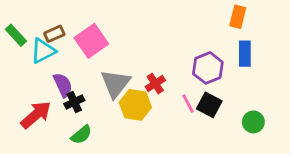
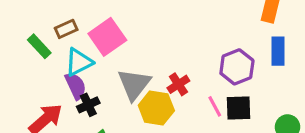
green rectangle: (16, 35) -> (39, 46), moved
cyan triangle: (43, 51) -> (79, 62), moved
black square: (209, 105) -> (238, 108), turned -30

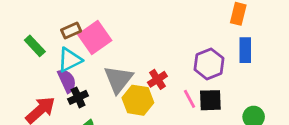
brown rectangle: (66, 29) -> (71, 31), moved

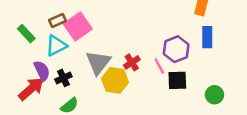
purple semicircle: (67, 81) -> (42, 71), moved
pink line: (190, 99) -> (159, 66), moved

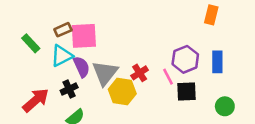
pink square: (78, 26) -> (84, 36), turned 32
blue rectangle: (207, 37) -> (217, 62), moved
purple semicircle: (42, 71) -> (81, 67), moved

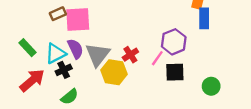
green rectangle: (31, 43) -> (27, 48), moved
cyan triangle: (62, 56) -> (56, 53), moved
blue rectangle: (217, 62) -> (204, 18), moved
pink line: (168, 77) -> (157, 58), turned 63

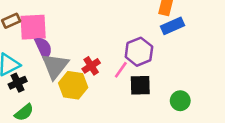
blue rectangle: (204, 18) -> (172, 26), turned 66
purple semicircle: (75, 49) -> (43, 48), moved

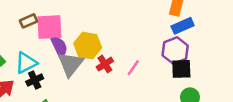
purple hexagon: (139, 52) -> (175, 50), moved
yellow hexagon: (73, 85) -> (88, 46), moved
black square: (140, 85) -> (181, 69), moved

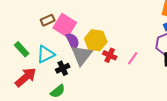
pink square: (49, 27) -> (65, 25), turned 35
red cross: (105, 64) -> (110, 55), turned -32
black cross: (35, 80) -> (63, 68), moved

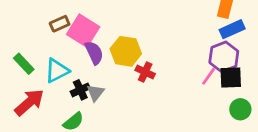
gray triangle: (82, 55) -> (95, 93), moved, size x0.6
pink line: (133, 58) -> (209, 76), moved

